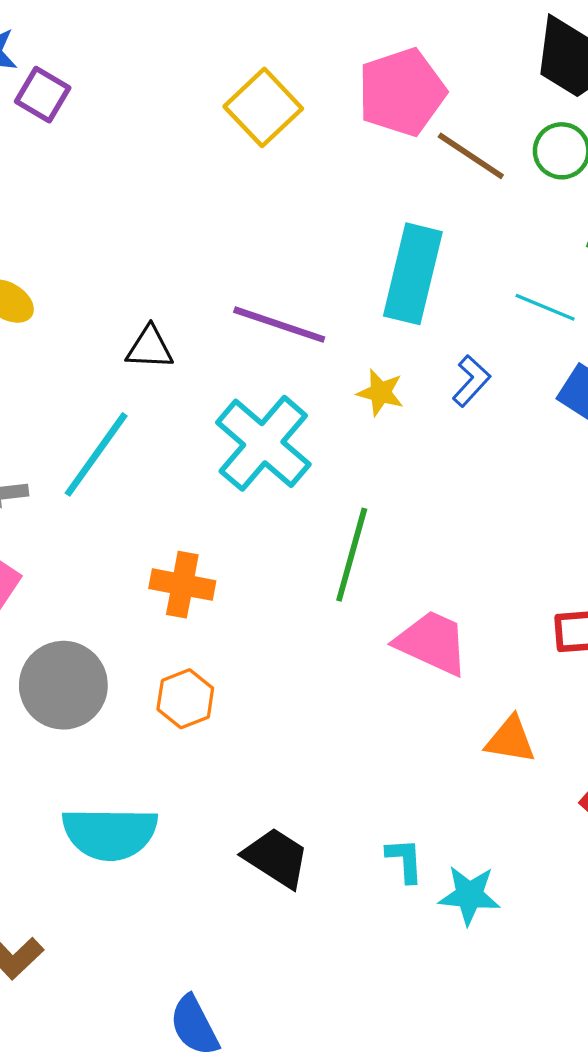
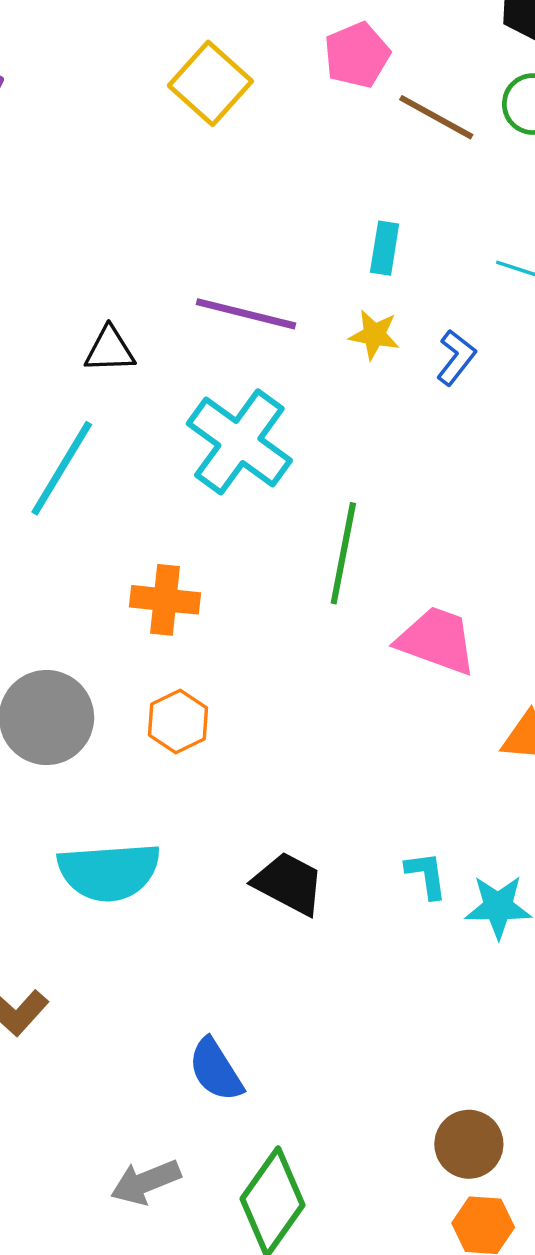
pink pentagon: (402, 92) -> (357, 55), size x0.7
cyan rectangle: (413, 274) -> (385, 248), size x0.5
yellow star: (380, 393) -> (374, 335), moved

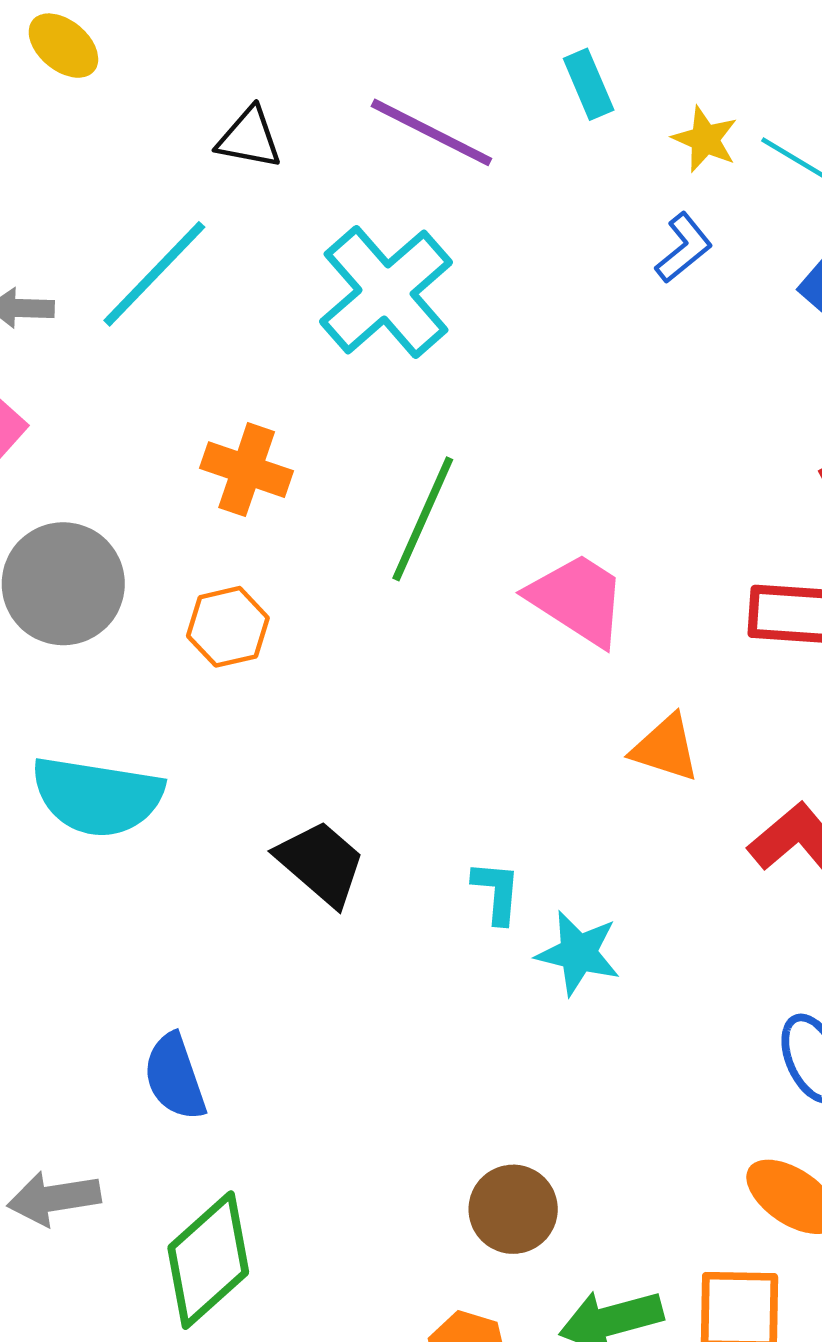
cyan rectangle: (385, 248) -> (589, 84), moved, turned -45
yellow star: (374, 335) -> (705, 139), moved
green line: (343, 553) -> (423, 519), moved
brown circle: (469, 1144) -> (513, 1209), moved

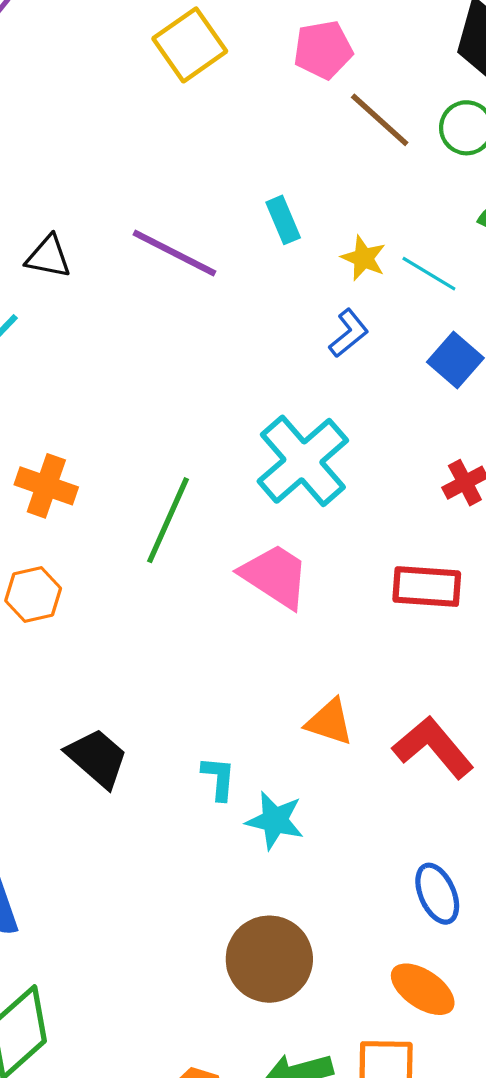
cyan cross: (386, 292) -> (303, 461), moved
orange triangle: (666, 748) -> (329, 722), moved
brown circle: (513, 1209) -> (269, 959), moved, size x1.4

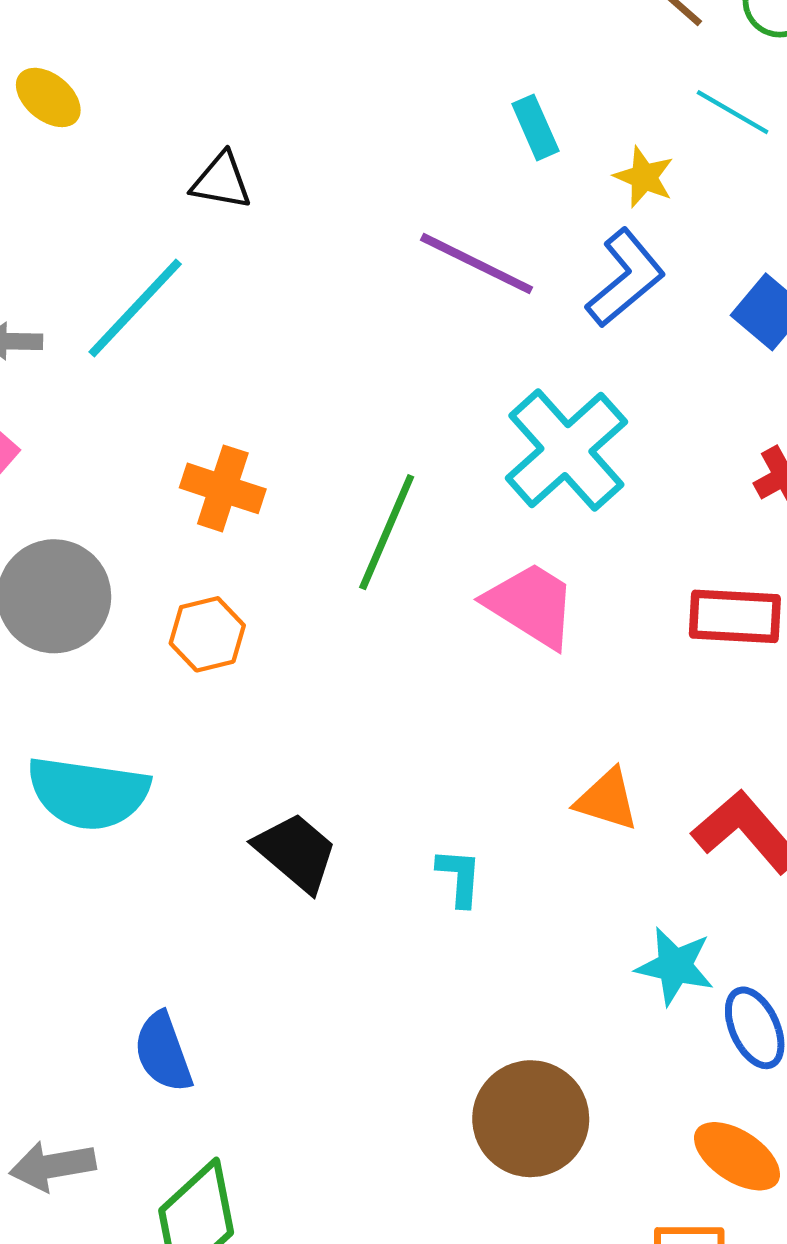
purple line: (174, 253) -> (477, 264), moved
cyan line: (429, 274) -> (733, 112), moved
blue L-shape: (349, 333) -> (625, 278), size x1.5
cyan star: (275, 820) -> (675, 966), moved

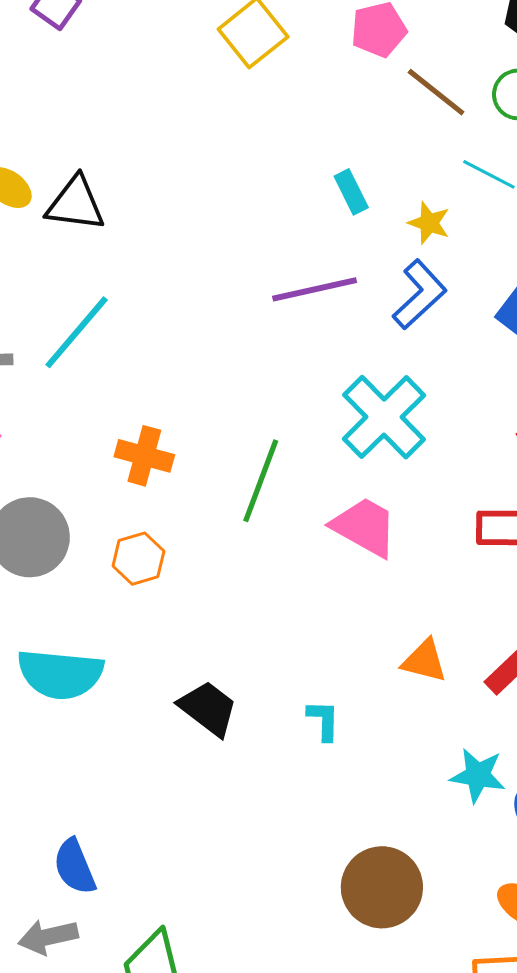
black triangle: (221, 181) -> (75, 204), moved, size x1.4
purple line: (477, 264) -> (315, 289), turned -36
blue semicircle: (163, 1052) -> (75, 867), moved

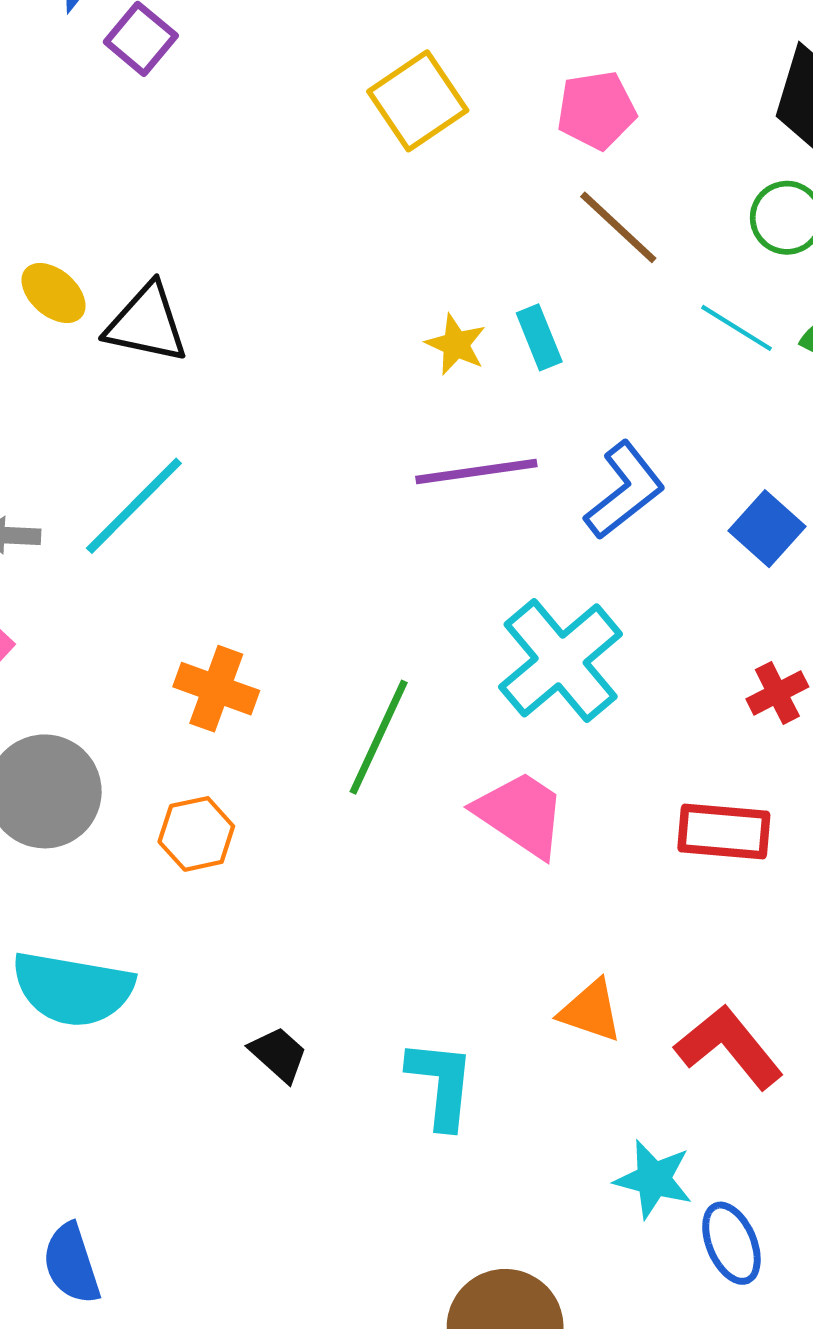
brown line: (436, 92) -> (618, 227), moved
yellow star: (429, 223) -> (456, 345), moved
black trapezoid: (208, 708) -> (279, 1054), size x0.7
cyan L-shape: (324, 720) -> (441, 1084), size x1.5

